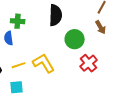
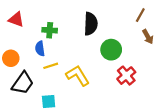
brown arrow: (101, 27) -> (148, 37), moved
yellow line: (19, 65) -> (51, 66), moved

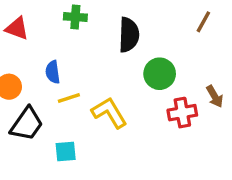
green cross: (50, 30) -> (75, 17), moved
brown arrow: (148, 37) -> (215, 96), moved
red cross: (126, 76) -> (182, 113), turned 30

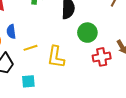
blue semicircle: (53, 72) -> (11, 32), moved
yellow L-shape: (109, 113) -> (56, 57), turned -140

